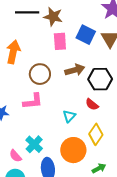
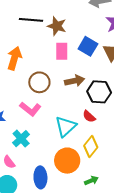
pink L-shape: (33, 101) -> (30, 109), turned 40
cyan triangle: (69, 116) -> (66, 126), size x1.6
cyan cross: (34, 144) -> (21, 139), moved

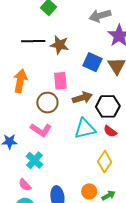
pink rectangle: (62, 51) -> (60, 81), moved
red semicircle: (89, 116) -> (110, 131), moved
cyan triangle: (66, 126) -> (85, 129), moved, turned 35
orange circle: (67, 161) -> (89, 191), moved, size x0.6

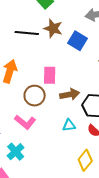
brown star: (59, 45) -> (53, 28), moved
blue square: (92, 62) -> (77, 41), moved
cyan triangle: (85, 129) -> (69, 125), size x0.6

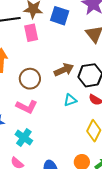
pink rectangle: (50, 75) -> (31, 33), moved

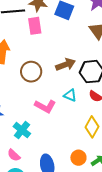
cyan triangle: (70, 100) -> (70, 95), turned 40
pink L-shape: (27, 107) -> (45, 106), moved

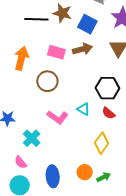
pink rectangle: (35, 26) -> (56, 52), moved, turned -72
brown arrow: (66, 65) -> (82, 49), moved

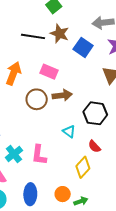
brown arrow: (82, 49) -> (62, 95), moved
red semicircle: (109, 113) -> (94, 146), moved
pink L-shape: (58, 117) -> (39, 155), moved, turned 55

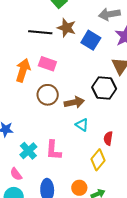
pink rectangle: (49, 72) -> (47, 64), moved
brown arrow: (62, 95) -> (74, 102), moved
black hexagon: (95, 113) -> (104, 88), moved
red semicircle: (94, 146) -> (108, 138), turned 56

